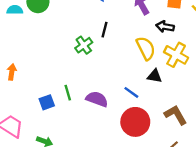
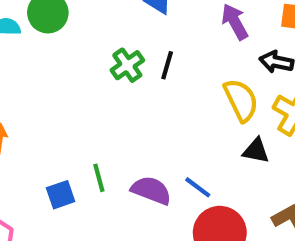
green cross: (84, 45) -> (127, 65), moved
blue line: (131, 92) -> (198, 187), moved

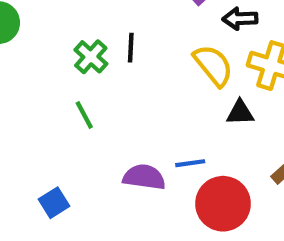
green line: (99, 178) -> (84, 115), moved
blue line: (198, 187) -> (190, 163), turned -32

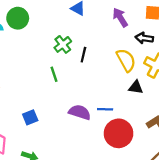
black line: (131, 48) -> (83, 55), moved

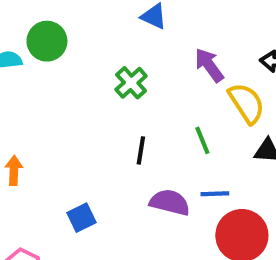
purple arrow: (120, 17) -> (209, 65), moved
black line: (83, 55) -> (141, 150), moved
green line: (54, 74) -> (202, 140), moved

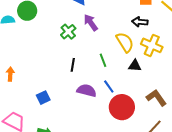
purple arrow: (209, 65) -> (91, 23), moved
blue line: (215, 194) -> (109, 87), turned 56

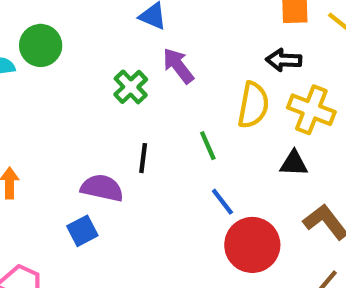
yellow semicircle: (125, 42) -> (253, 105), turned 45
black triangle: (135, 66) -> (294, 163), moved
purple semicircle: (87, 91) -> (102, 188), moved

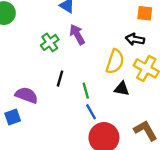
green line: (208, 146) -> (86, 91), moved
black line: (143, 158) -> (60, 79), moved
black triangle: (294, 163) -> (122, 89), moved

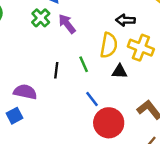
green cross: (50, 42) -> (41, 18), moved
green line: (86, 91) -> (84, 64), moved

